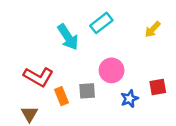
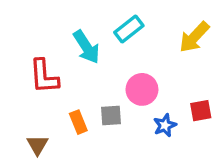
yellow arrow: (153, 29) -> (194, 37), size x1.5
red L-shape: (38, 77) -> (44, 76), moved, turned 56

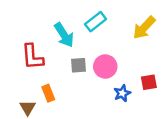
gray square: (111, 116) -> (79, 65), moved
orange rectangle: (78, 122) -> (48, 93), moved

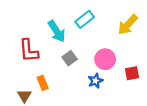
gray square: (79, 65) -> (70, 58), turned -32
pink circle: (105, 66) -> (105, 59), moved
blue star: (122, 93) -> (95, 81), moved

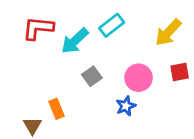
cyan arrow: (57, 31) -> (75, 41), turned 80
red L-shape: (29, 51) -> (38, 28), moved, turned 100
red square: (132, 73) -> (180, 72), moved

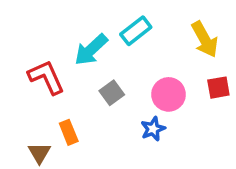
red L-shape: (38, 28) -> (46, 77), moved, turned 60
yellow arrow: (168, 32) -> (205, 39), turned -72

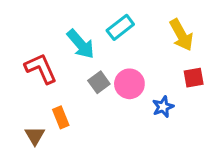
cyan arrow: (91, 50) -> (81, 44), turned -88
pink circle: (169, 94) -> (129, 84), moved
blue star: (153, 129) -> (163, 107), moved

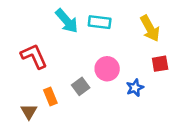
cyan rectangle: (120, 27) -> (100, 22), turned 45
cyan arrow: (81, 44) -> (67, 21), moved
gray square: (99, 82) -> (81, 86), moved

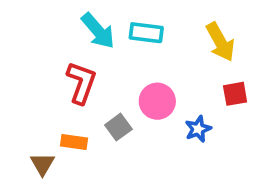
red L-shape: (34, 56) -> (81, 83), moved, turned 44
orange rectangle: (50, 96) -> (74, 142), turned -60

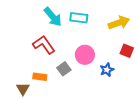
yellow arrow: (220, 42) -> (119, 23), turned -80
red L-shape: (81, 83) -> (44, 45), turned -55
red square: (235, 94) -> (127, 51), turned 32

